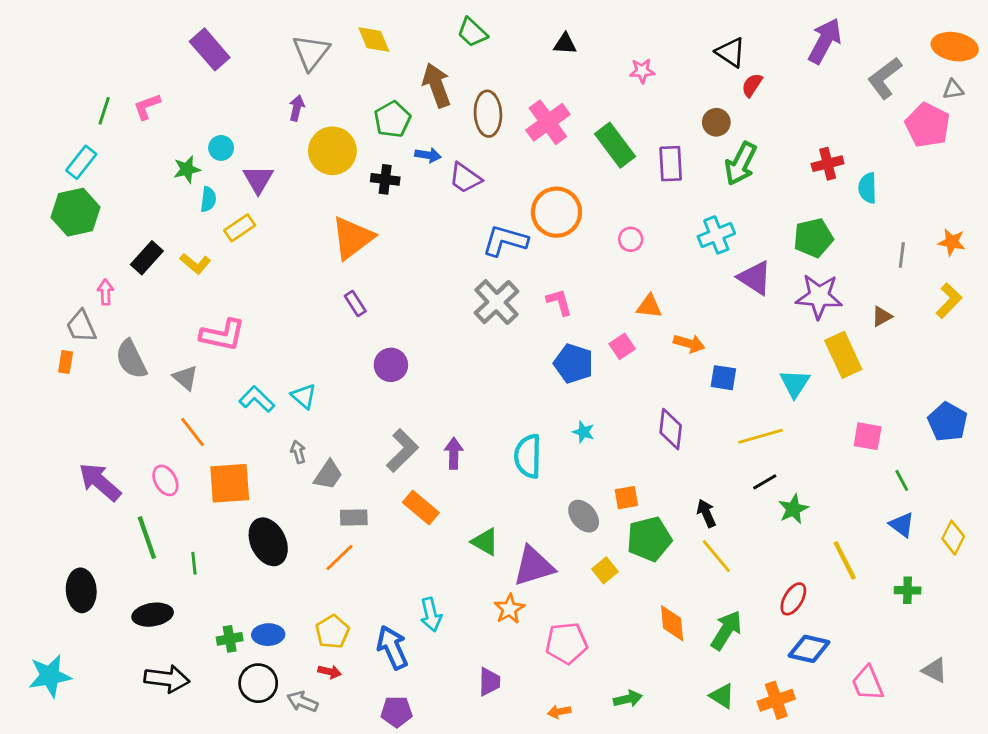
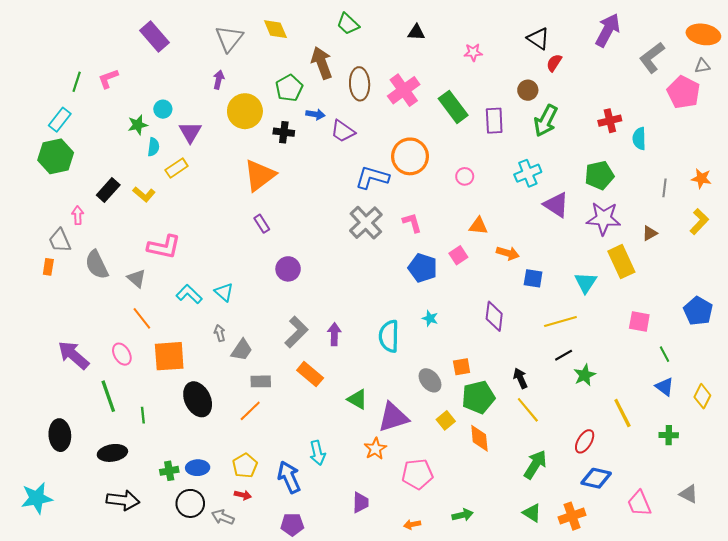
orange diamond: (672, 623) -> (479, 438), moved

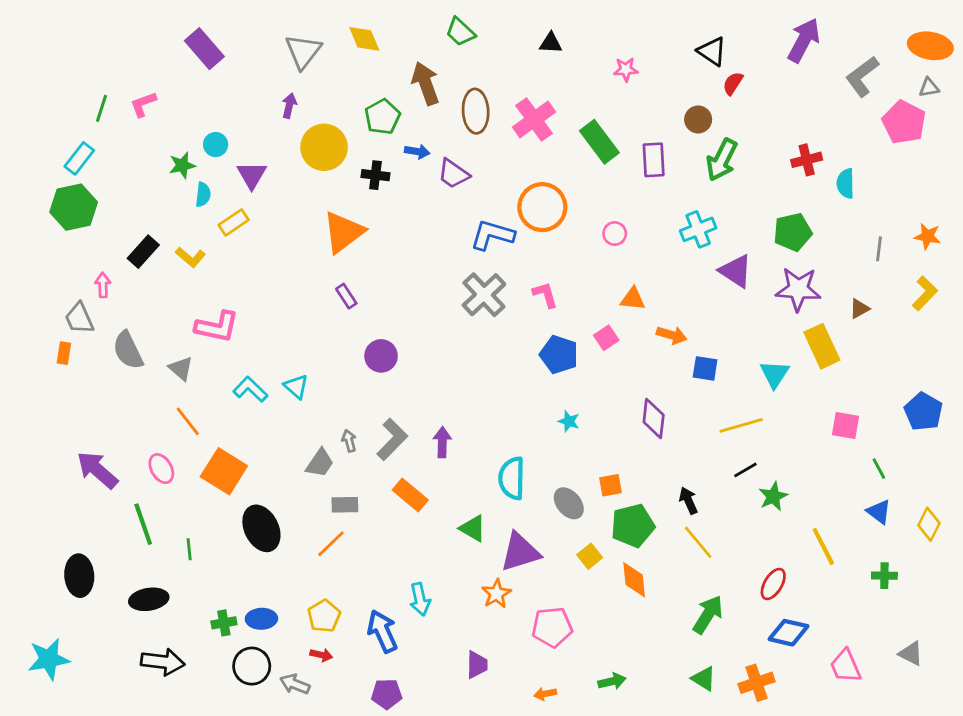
gray arrow: (220, 333) -> (349, 441), moved
cyan semicircle: (389, 336) -> (512, 478), moved
orange square: (169, 356) -> (224, 471), turned 36

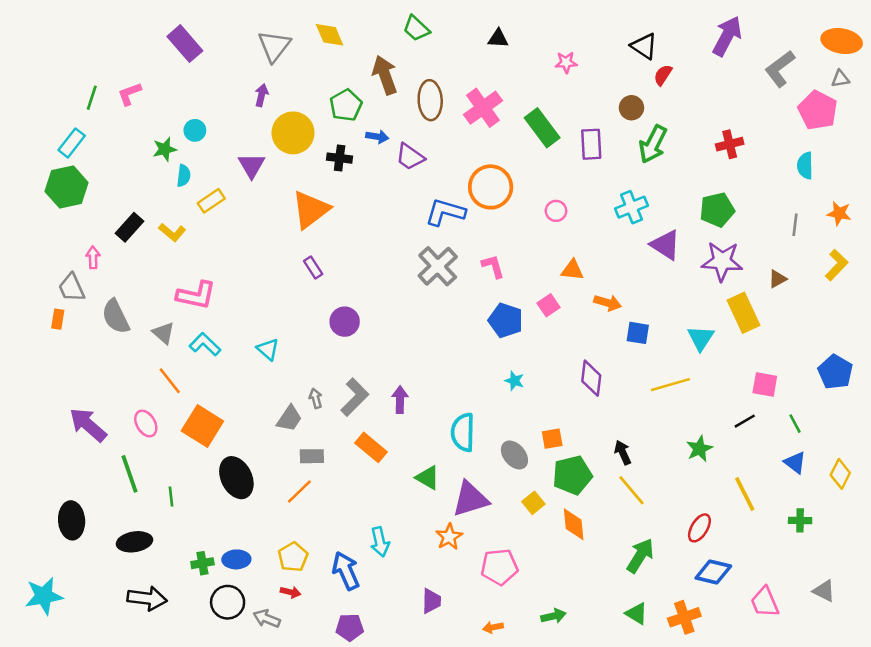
purple triangle: (252, 175) -> (252, 166), moved
cyan semicircle: (846, 183) -> (805, 166), moved
cyan L-shape: (250, 389) -> (205, 344), moved
black line: (745, 470) -> (745, 421), moved

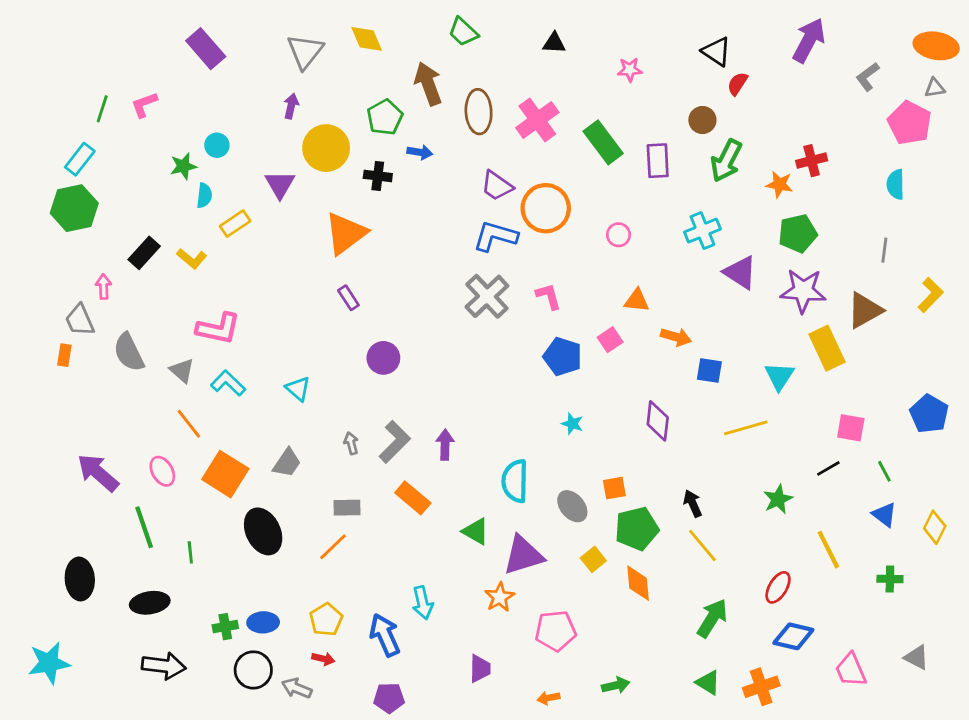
gray L-shape: (780, 69) -> (868, 77), size x0.7
purple trapezoid: (410, 157) -> (497, 186), moved
orange star: (839, 213) -> (779, 184), moved
brown triangle: (777, 279) -> (865, 310), size x1.8
gray trapezoid: (289, 418) -> (287, 463), moved

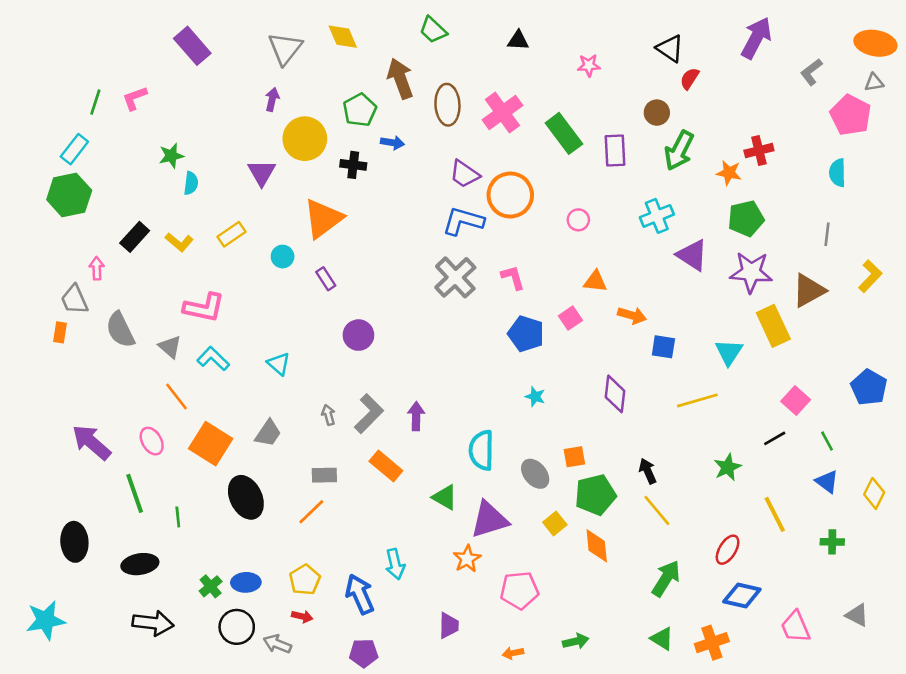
cyan circle: (217, 145) -> (283, 257), moved
yellow rectangle: (235, 224) -> (231, 234), moved
pink square: (851, 428) -> (796, 400), turned 32
green cross: (225, 627) -> (211, 586), turned -30

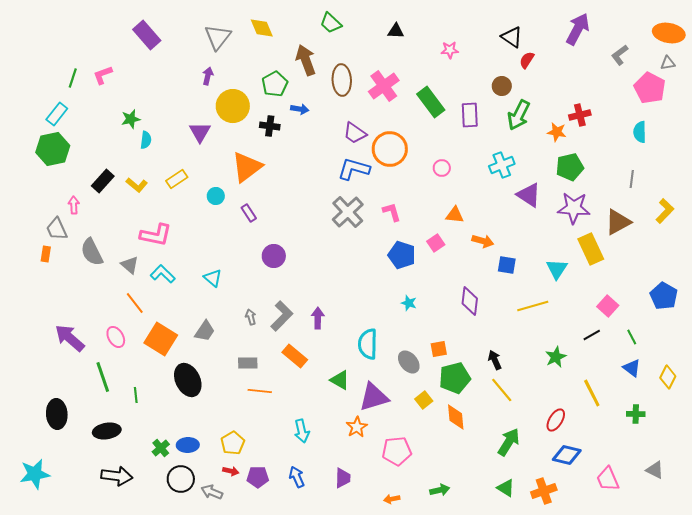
orange line: (311, 512) -> (260, 391), moved, turned 50
blue arrow: (360, 594) -> (297, 477), moved, size x0.7
purple pentagon: (364, 653) -> (258, 477), moved

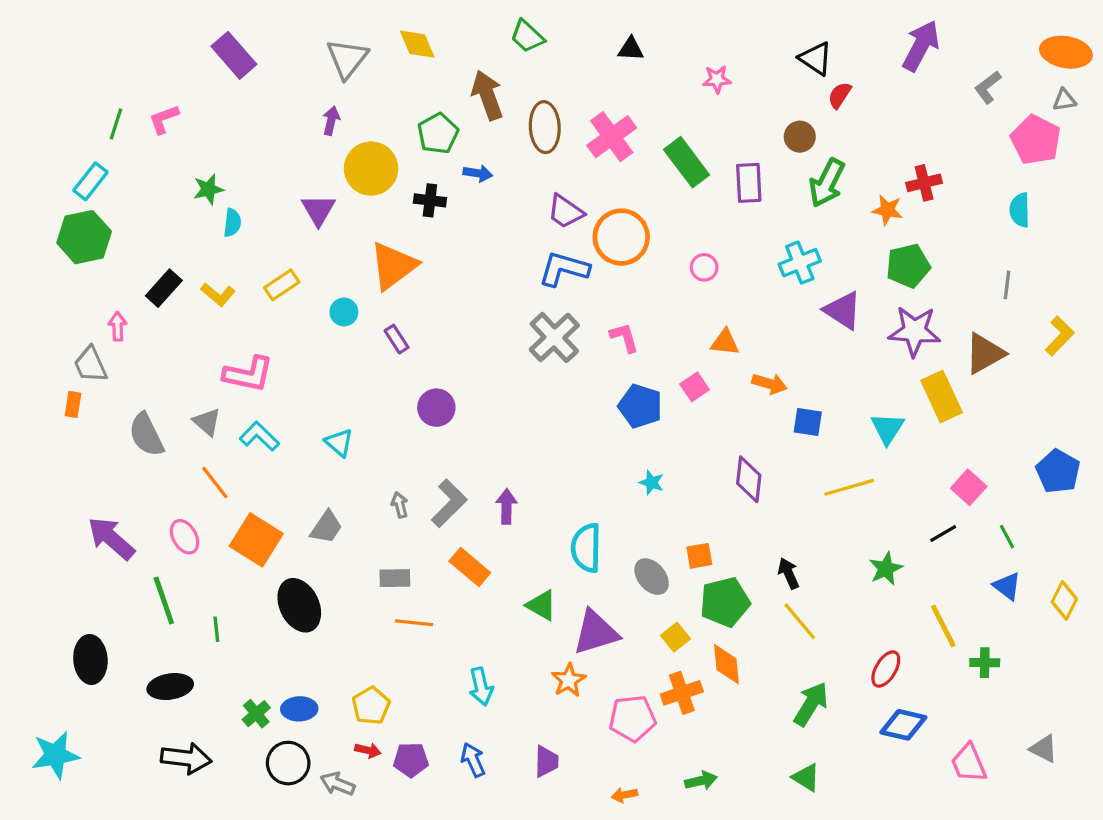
gray semicircle: (92, 252) -> (146, 435), moved
green cross: (636, 414) -> (985, 663), moved
orange cross: (544, 491) -> (682, 693), moved

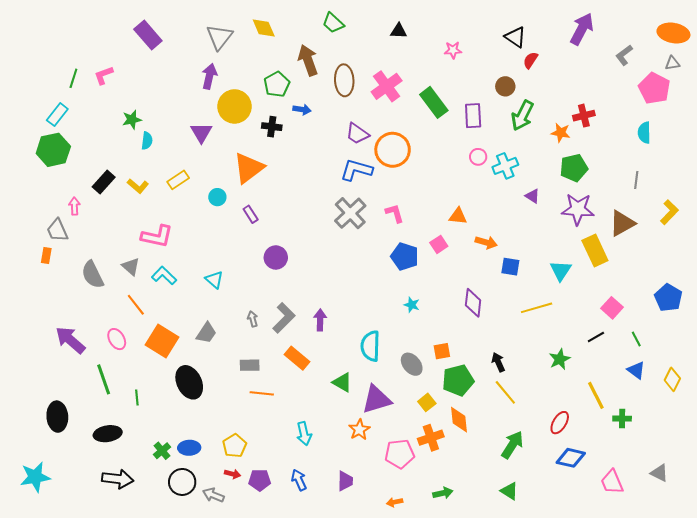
purple arrow: (331, 121) -> (209, 76), size x1.4
pink circle: (704, 267) -> (478, 157), moved
purple triangle: (843, 310) -> (532, 196), size x0.6

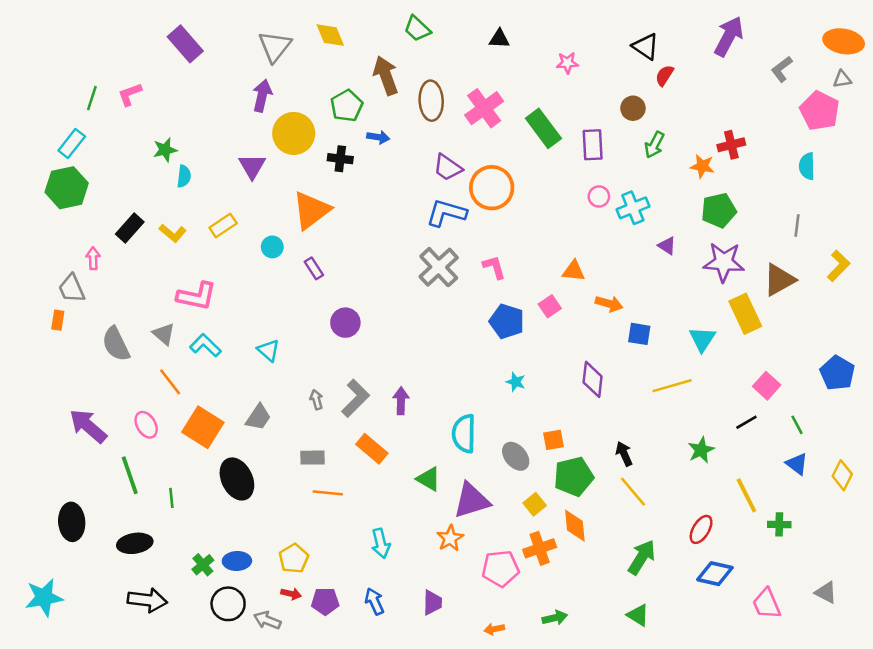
green arrow: (522, 116) -> (654, 145), size x0.7

